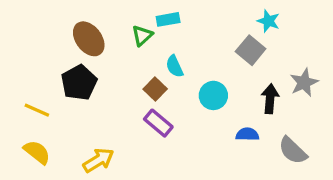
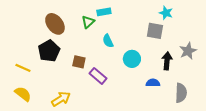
gray square: (251, 50) -> (155, 31), turned -30
brown square: (155, 89) -> (79, 62), moved, turned -32
gray semicircle: (293, 151) -> (181, 93), turned -132

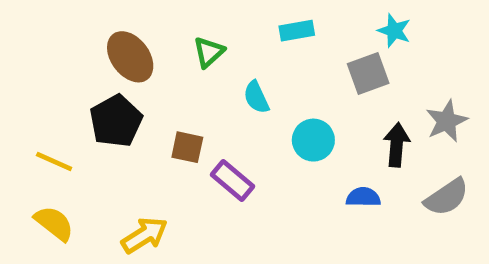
cyan rectangle: (104, 12) -> (297, 31), moved
gray square: (155, 31) -> (368, 73), turned -30
gray semicircle: (181, 93) -> (447, 197), moved, turned 54

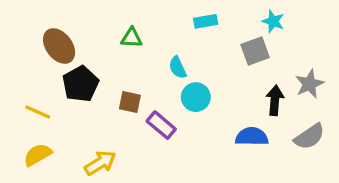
green triangle: (209, 52) -> (132, 38), moved, turned 45
brown ellipse: (130, 57) -> (59, 46), moved
cyan circle: (313, 140) -> (196, 97), moved
blue semicircle: (363, 197) -> (252, 137), size x1.4
yellow semicircle: (54, 223) -> (38, 155), turned -68

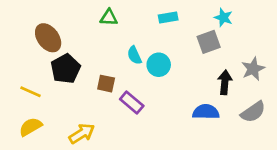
green triangle: (132, 38) -> (109, 18), moved
cyan semicircle: (178, 67) -> (134, 55), moved
cyan circle: (196, 97) -> (159, 65), moved

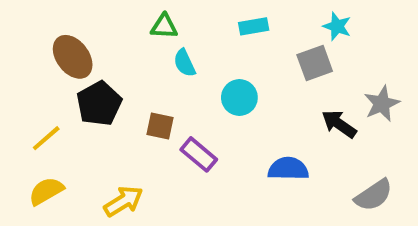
cyan semicircle: (134, 55) -> (184, 63), moved
black arrow: (225, 82) -> (339, 124), turned -60
yellow line: (31, 92) -> (46, 138), turned -65
blue semicircle: (206, 112) -> (288, 169), moved
gray semicircle: (253, 112) -> (374, 195), moved

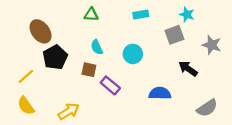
cyan semicircle: (184, 63) -> (97, 47), moved
gray star: (382, 104) -> (212, 45), moved, turned -30
yellow semicircle: (46, 191) -> (26, 106), turned -96

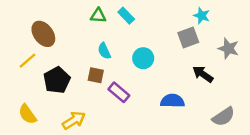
cyan rectangle: (141, 15) -> (126, 16), moved, turned 56
black pentagon: (55, 57) -> (57, 80), moved
yellow line: (26, 76) -> (28, 61), moved

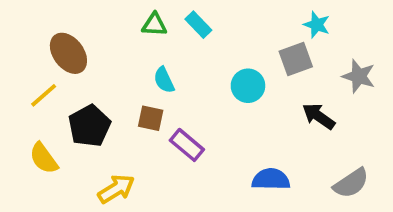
cyan circle: (143, 58) -> (248, 86), moved
blue semicircle: (172, 101) -> (271, 179), moved
yellow semicircle: (28, 114) -> (44, 158), moved

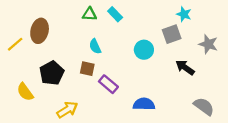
brown ellipse: (68, 53) -> (40, 31), turned 50
yellow line: (44, 95) -> (15, 44), moved
blue semicircle: (271, 179) -> (144, 104), moved
gray semicircle: (351, 183) -> (204, 106), turned -110

